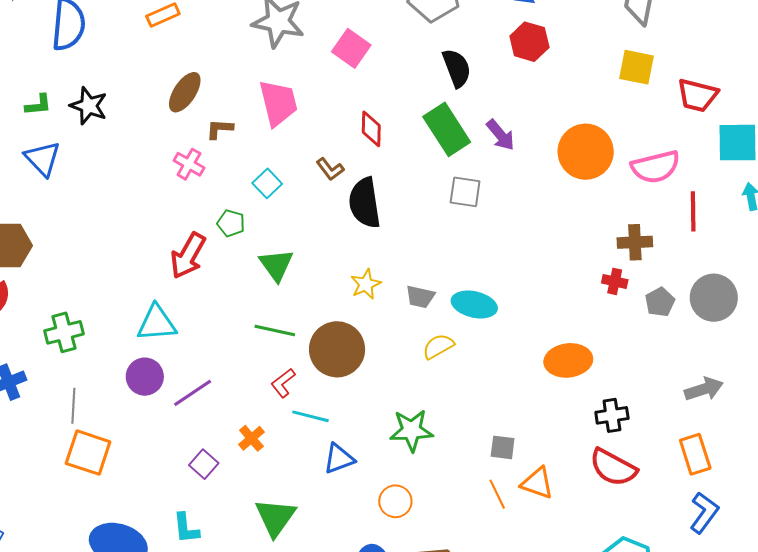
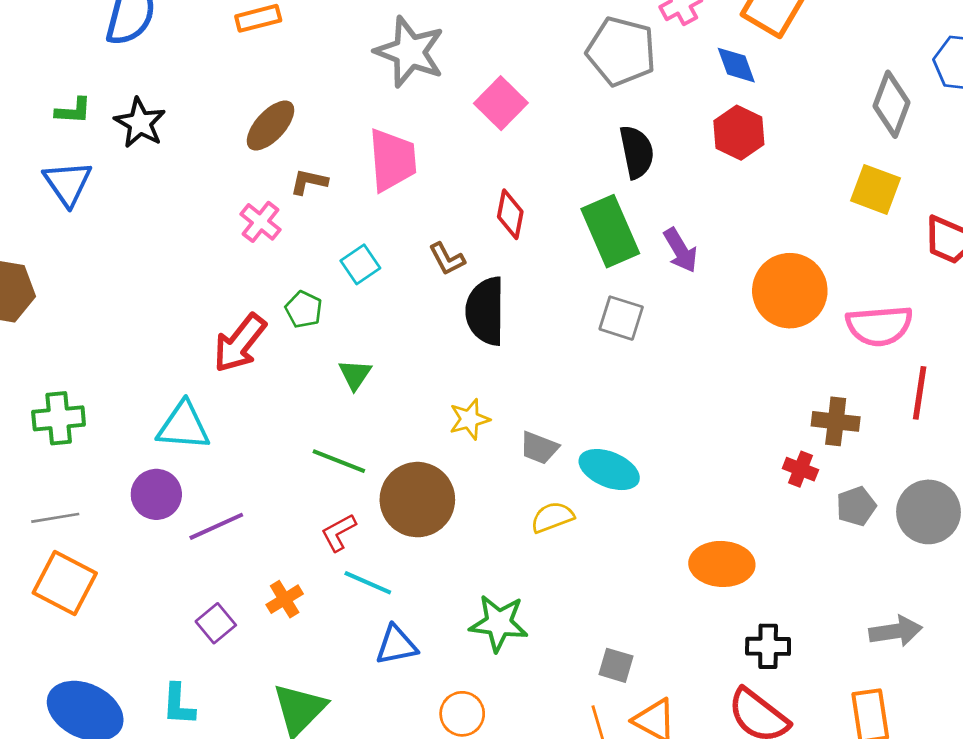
green triangle: (276, 265) -> (355, 375), size x0.7
gray line: (73, 406) -> (55, 518), turned 68

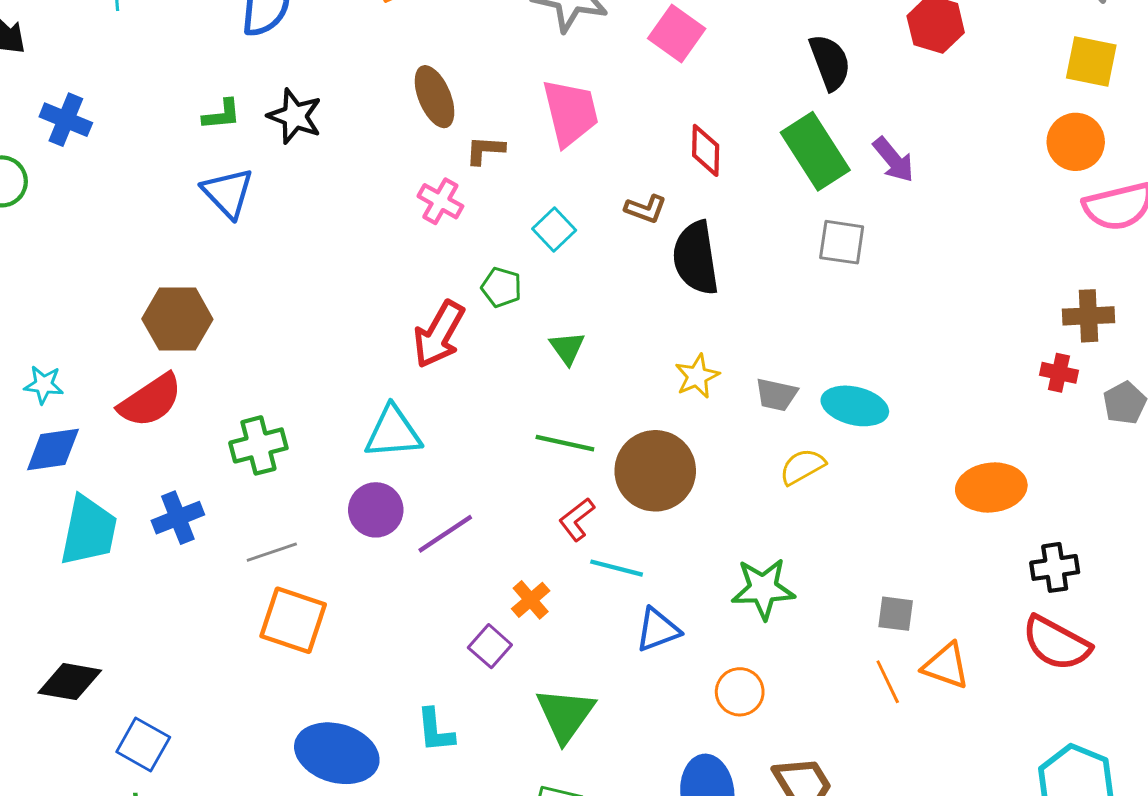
brown ellipse: (270, 126) -> (435, 97), turned -56
brown L-shape: (447, 259) -> (646, 209), turned -33
orange circle: (790, 291) -> (1076, 142), moved, size x0.7
purple square: (216, 623) -> (490, 646), moved

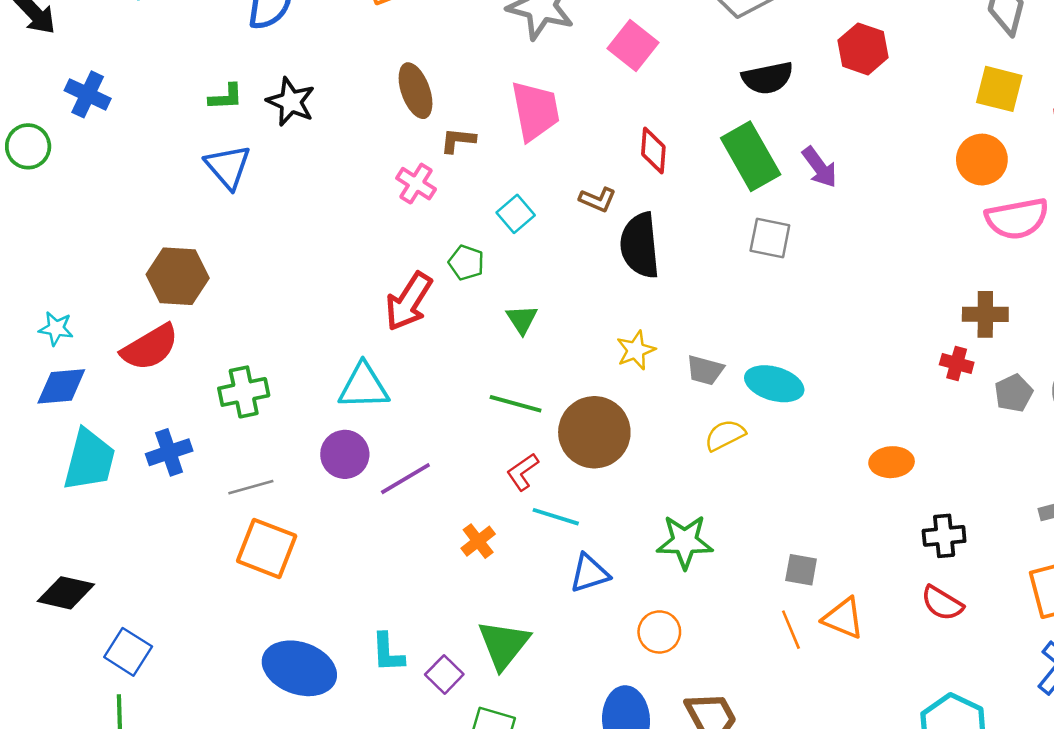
black semicircle: (830, 62) -> (768, 78), turned 96
orange ellipse: (991, 488) -> (892, 462), size x0.7
red semicircle: (1056, 643) -> (942, 603), size x0.7
purple square: (490, 646) -> (444, 674), moved

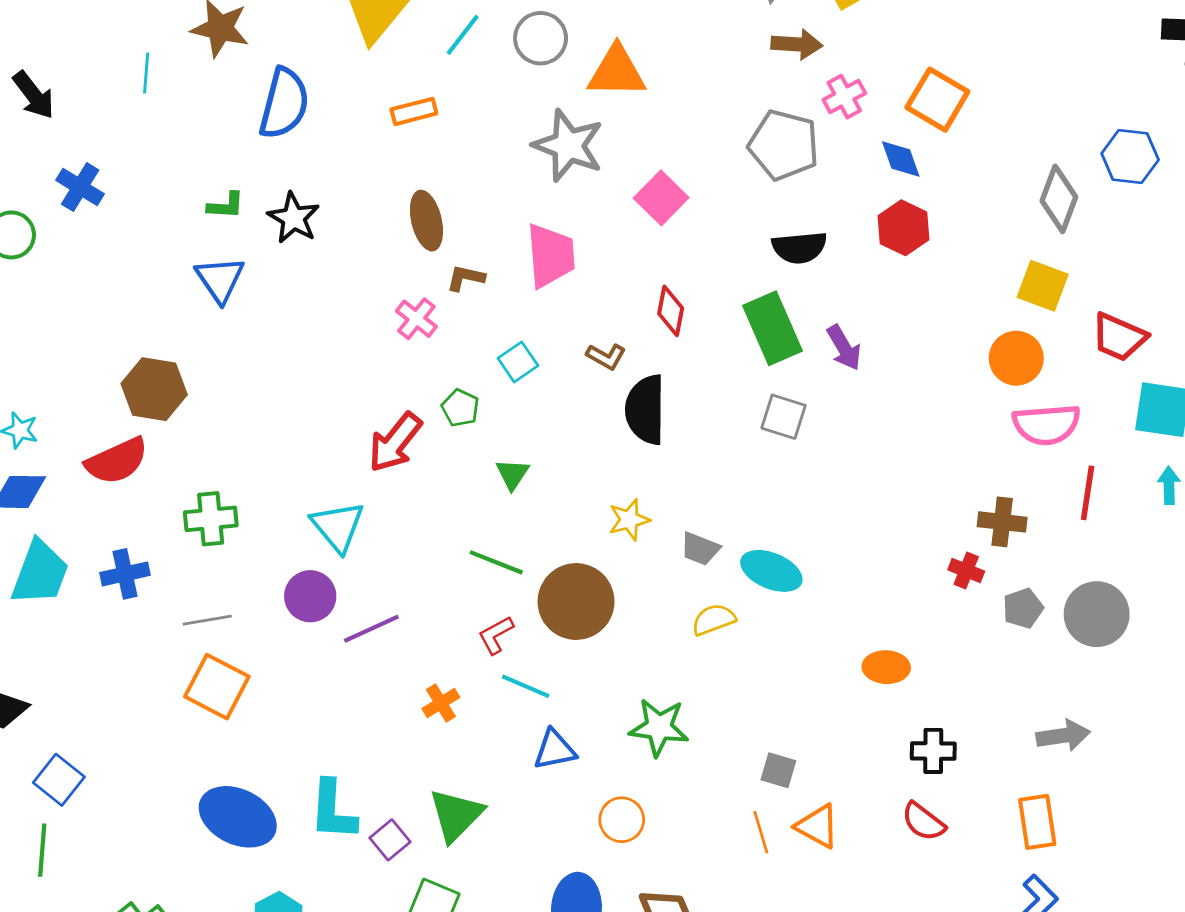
cyan triangle: (364, 386) -> (338, 527), turned 46
cyan L-shape: (388, 653) -> (333, 810), size x1.4

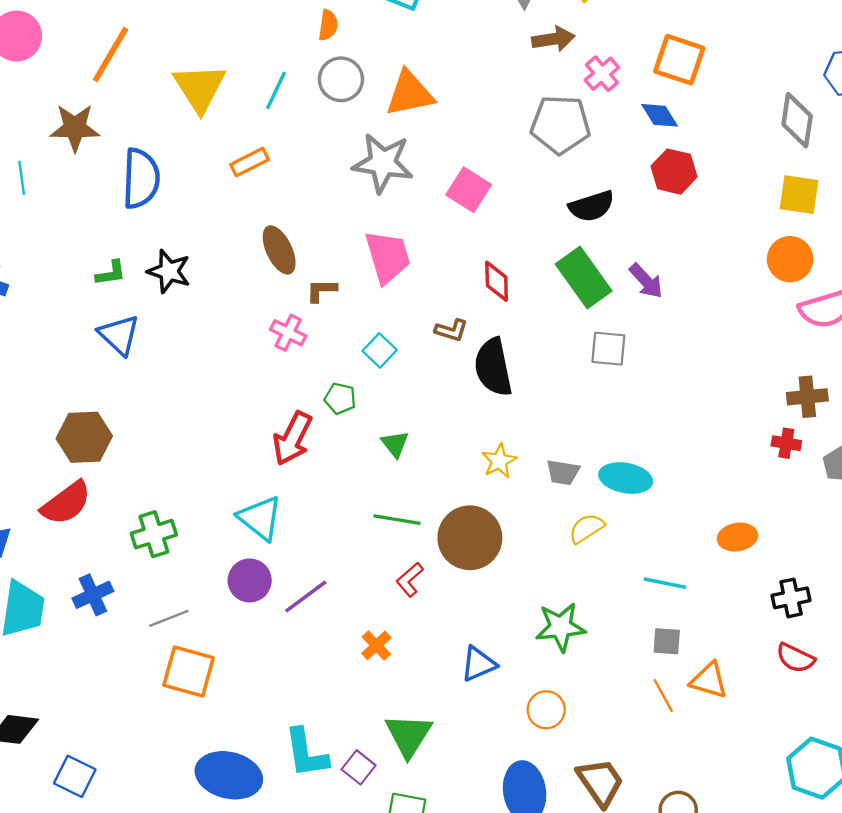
cyan line: (526, 686) -> (665, 583), moved

